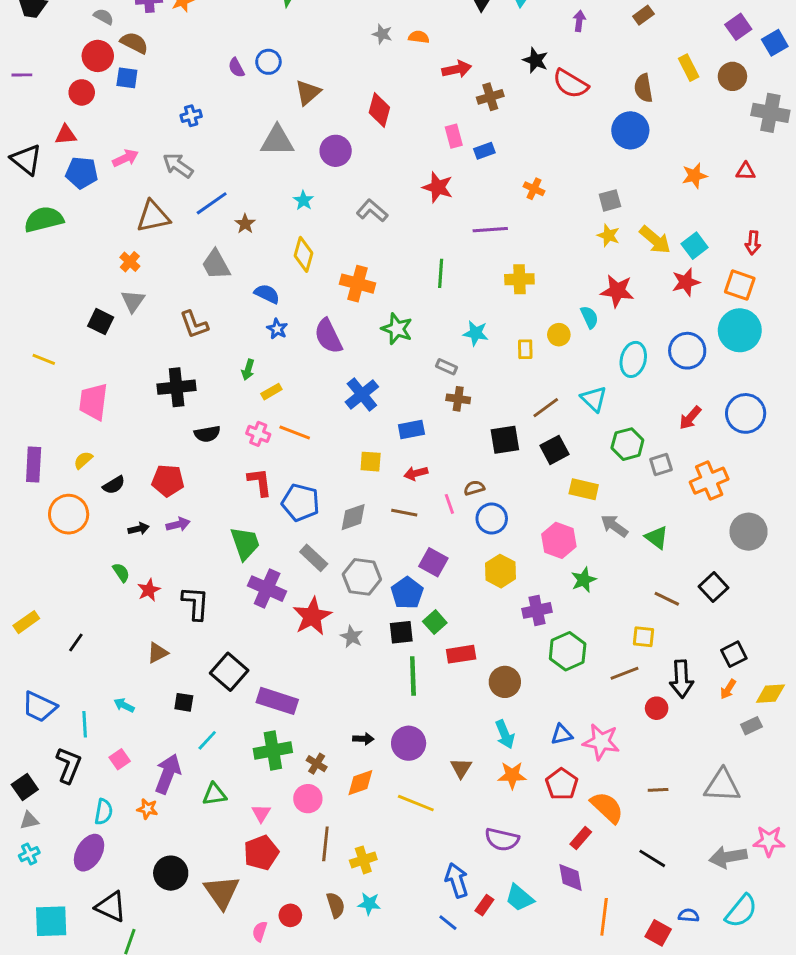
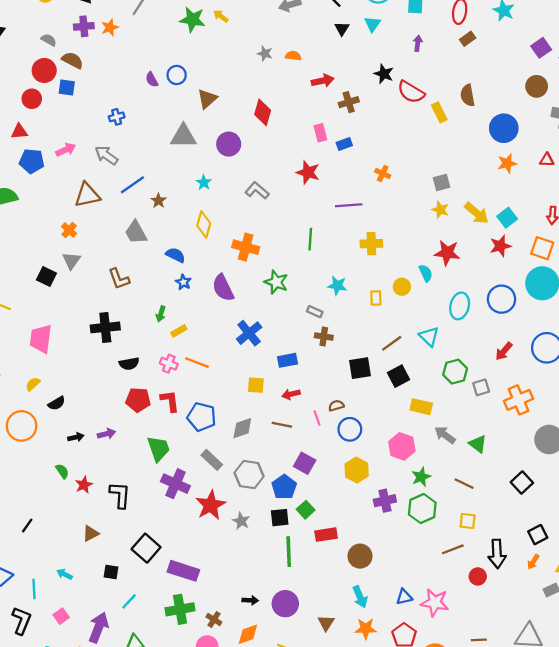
yellow rectangle: (689, 68) -> (439, 112), moved
blue circle: (630, 130) -> (504, 128), moved
red pentagon: (168, 481) -> (138, 400), moved
brown line: (667, 599) -> (464, 484), moved
green hexagon: (568, 651) -> (422, 509), moved

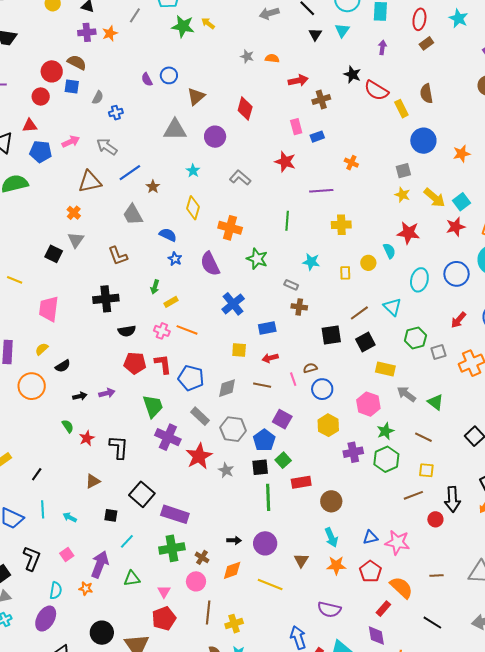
gray semicircle: (49, 40) -> (98, 98), moved, turned 88
blue circle: (504, 128) -> (423, 141), moved
cyan line: (34, 589) -> (43, 509), moved

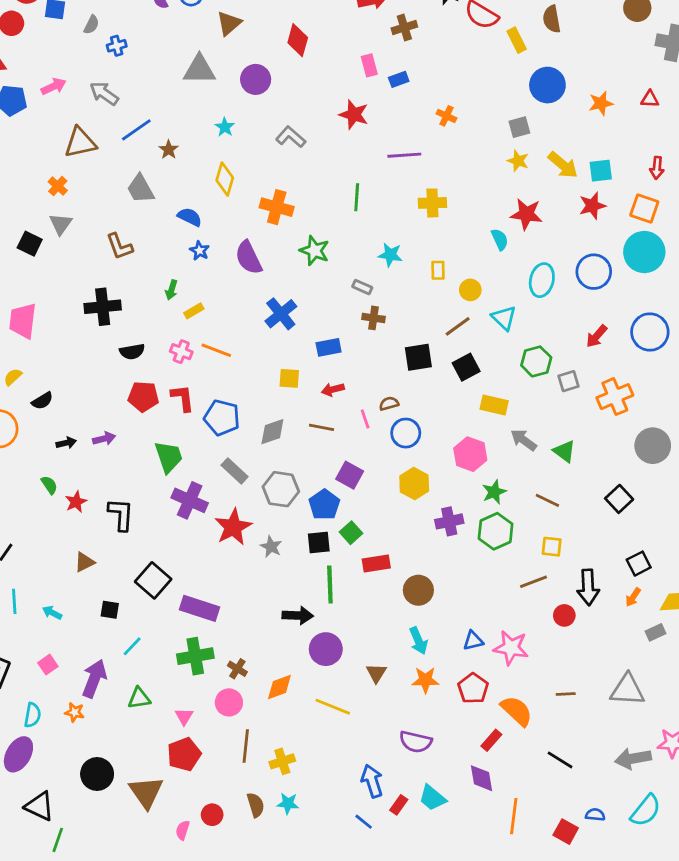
cyan square: (462, 202) -> (601, 171), turned 30
yellow circle: (368, 263) -> (470, 290), moved
black arrow: (234, 540) -> (298, 615), moved, size x1.5

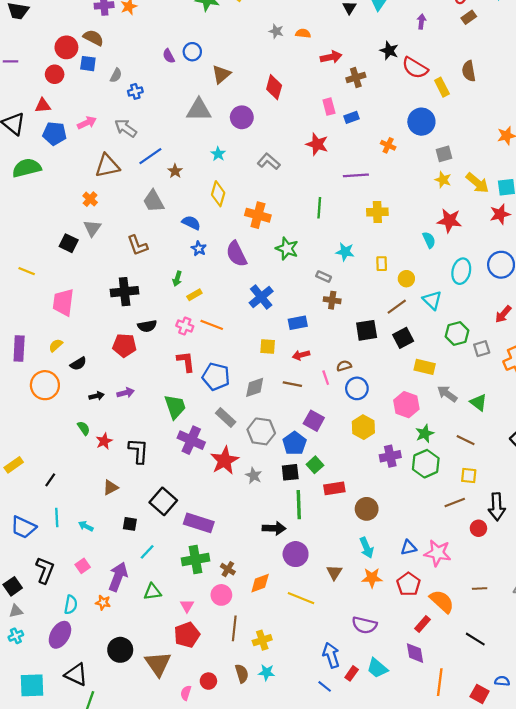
blue circle: (547, 85) -> (421, 122), moved
red pentagon: (143, 397) -> (125, 345), moved

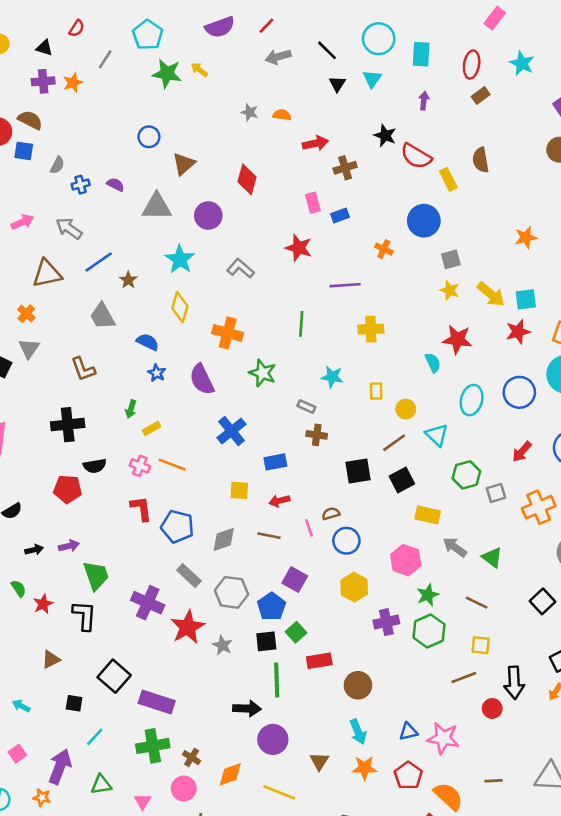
purple semicircle: (169, 56) -> (115, 185), moved, turned 144
cyan star: (218, 154) -> (180, 259), size x1.6
green trapezoid: (175, 407) -> (96, 576), moved

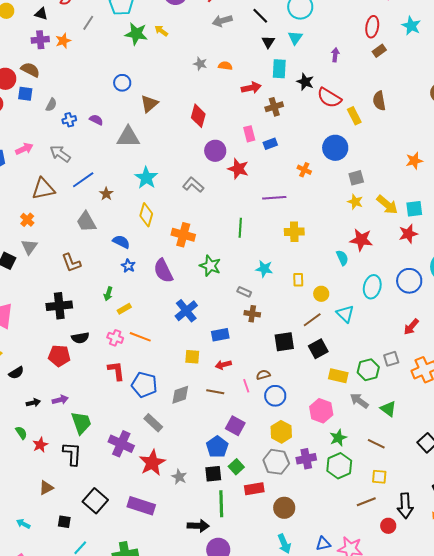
cyan rectangle: (421, 54) -> (279, 69), moved
purple circle: (208, 216) -> (215, 151), moved
green hexagon: (466, 475) -> (368, 370), moved
gray hexagon: (232, 592) -> (276, 462), moved
purple rectangle: (157, 702) -> (141, 506), moved

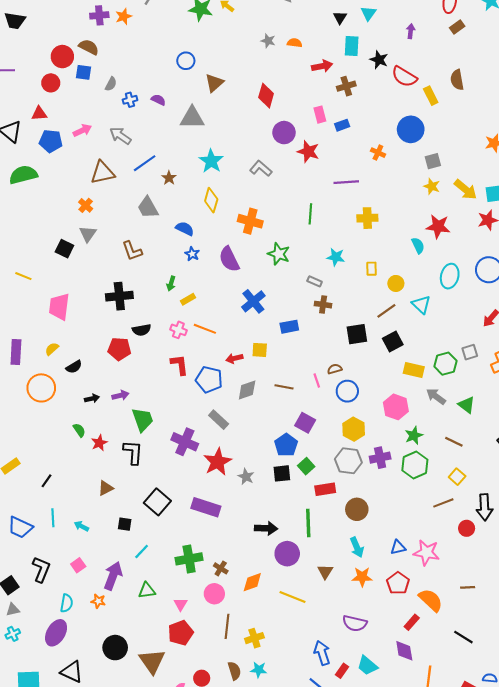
red arrow: (223, 365) -> (234, 358), moved
yellow square: (379, 477) -> (457, 477), turned 35
green line: (221, 504) -> (308, 523), moved

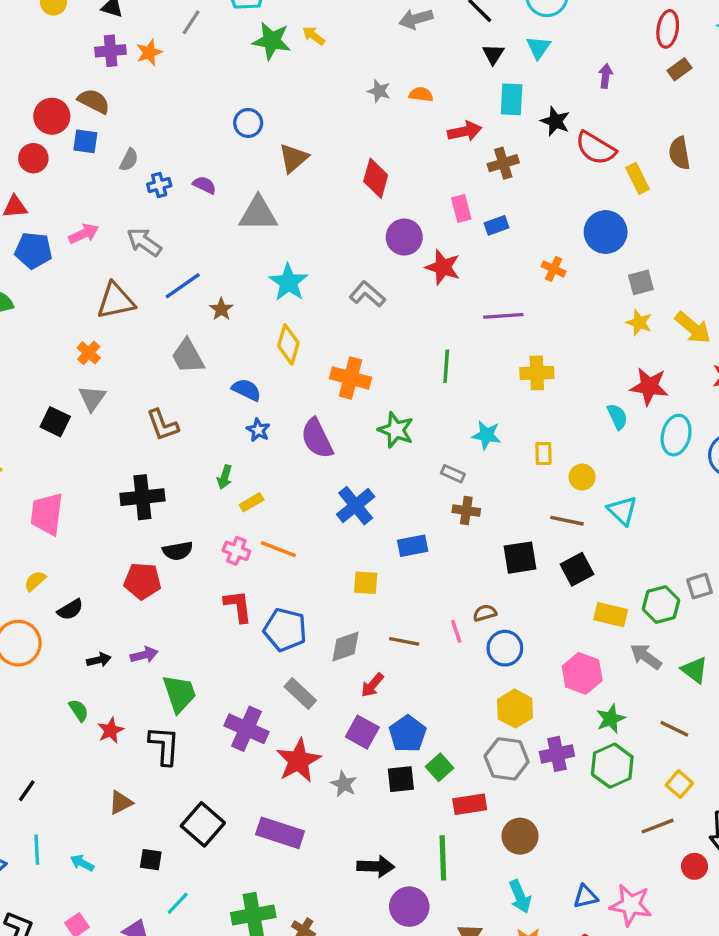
cyan ellipse: (450, 276) -> (676, 435), moved
brown line: (386, 311) -> (567, 521), turned 48
red arrow: (234, 358) -> (372, 685), moved, turned -35
purple square: (305, 423) -> (362, 732), moved

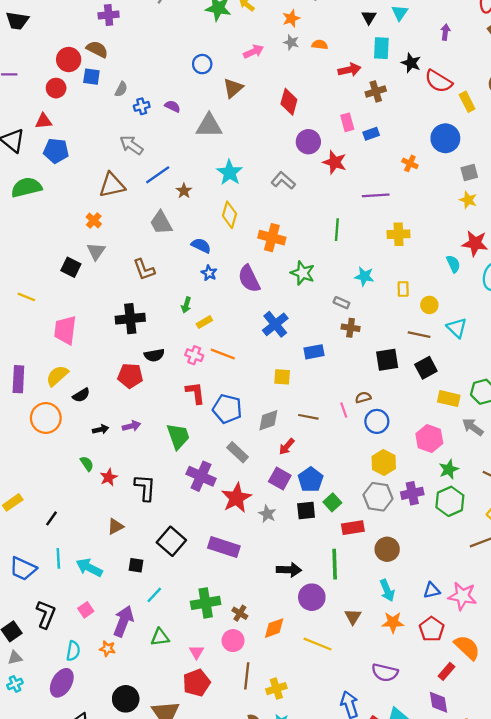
orange star: (149, 52) -> (291, 18), moved
pink arrow: (84, 234) -> (254, 52), moved
yellow semicircle: (35, 581) -> (57, 376), size x1.5
green trapezoid: (179, 693) -> (178, 436), moved
cyan arrow: (82, 863) -> (89, 568), size x1.6

